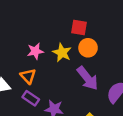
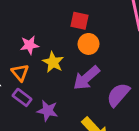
yellow star: (62, 53) -> (53, 62), moved
purple arrow: (88, 78) -> (86, 78), turned 85

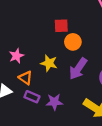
pink star: (29, 45) -> (16, 56), moved

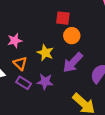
purple star: (54, 102) -> (45, 82), moved

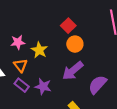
red square: (63, 18) -> (68, 26), turned 32
yellow star: (45, 53) -> (39, 50), moved

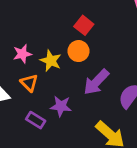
orange circle: (75, 44) -> (79, 51), moved
purple rectangle: (22, 85) -> (36, 120), moved

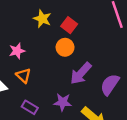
yellow star: (51, 61) -> (42, 19), moved
purple star: (61, 106) -> (63, 102), moved

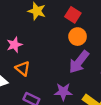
red square: (69, 25) -> (73, 15), moved
orange circle: (65, 47) -> (78, 37), moved

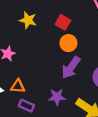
orange triangle: (23, 68) -> (18, 86), moved, turned -32

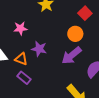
red square: (63, 22) -> (85, 13), moved
purple star: (57, 97) -> (39, 49), moved

